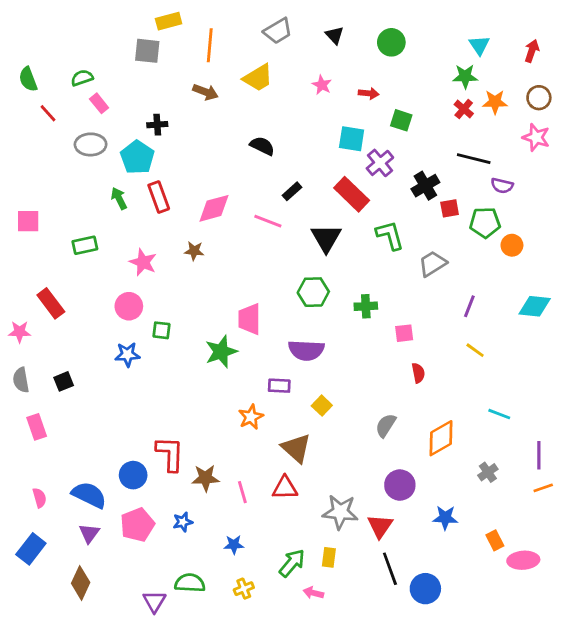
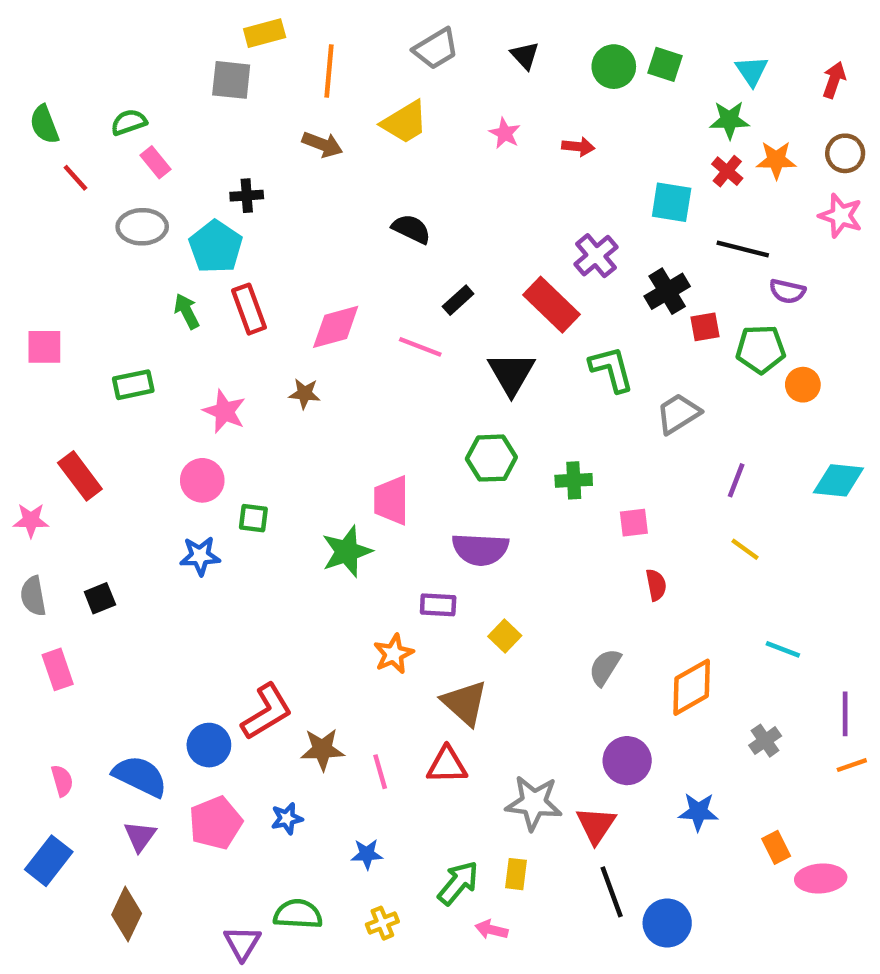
green square: (401, 120) -> (665, 64), moved
cyan square: (352, 139) -> (672, 202), moved
red L-shape: (170, 454) -> (267, 712), turned 57

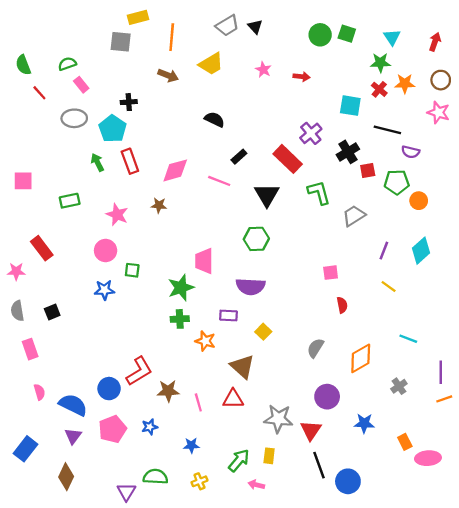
black triangle: (525, 55) -> (255, 27), moved
green cross: (574, 480) -> (180, 319), moved
cyan diamond: (838, 480) -> (421, 251), moved, turned -48
orange star: (394, 654) -> (205, 341), turned -30
pink semicircle: (62, 781) -> (39, 392), moved

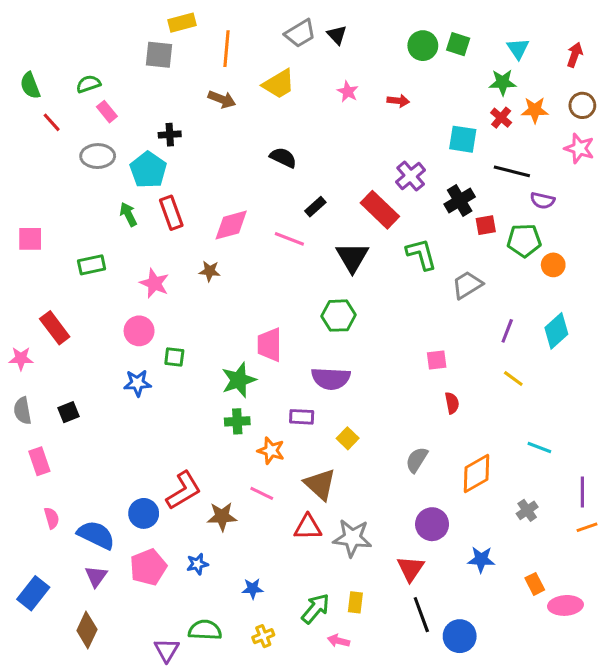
pink line: (198, 402) -> (262, 493), moved, turned -48
gray star: (278, 419) -> (352, 538), moved

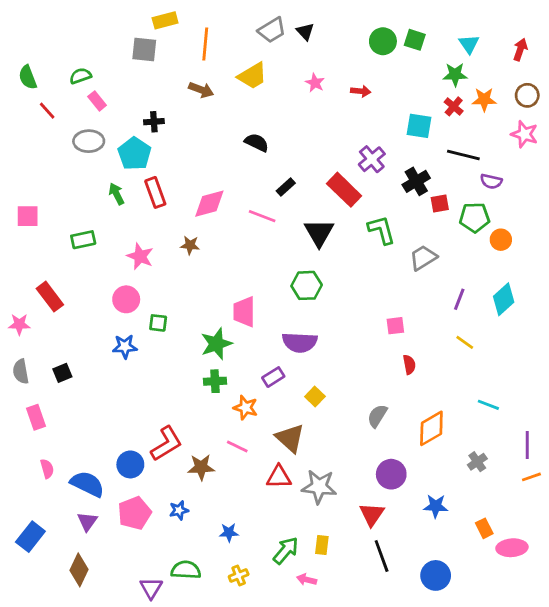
purple rectangle: (302, 417) -> (273, 377), turned -35
blue circle: (460, 636) -> (436, 575), moved

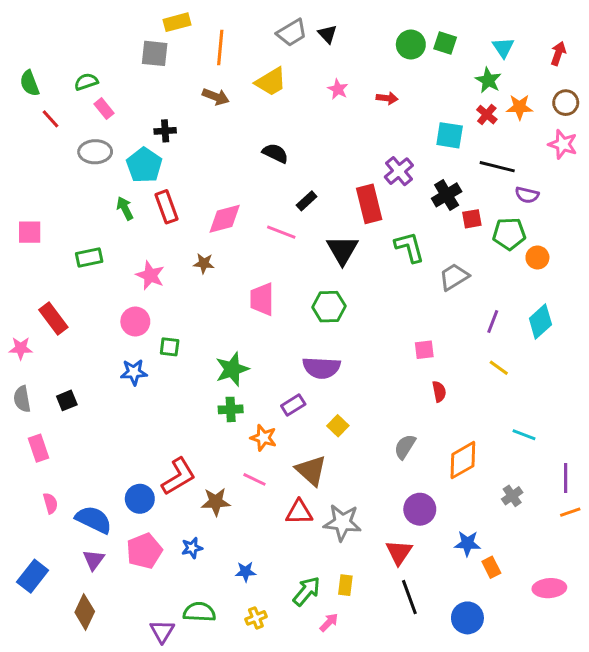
green star: (455, 75) -> (488, 80), turned 30
red rectangle: (344, 190) -> (369, 204), turned 32
pink trapezoid: (244, 312) -> (262, 299), moved
orange rectangle: (484, 528) -> (491, 567), moved
pink arrow: (307, 580) -> (329, 622), turned 120

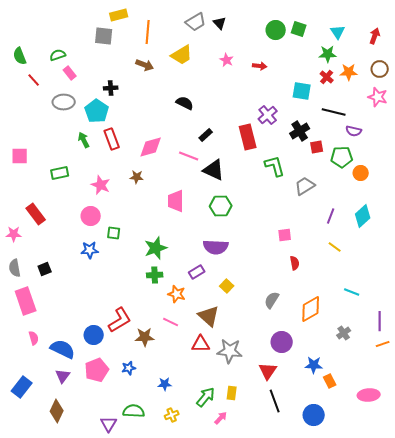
green star: (488, 80) -> (328, 54), turned -30
black triangle: (342, 250) -> (214, 170), moved, turned -35
pink rectangle: (39, 448) -> (26, 301), size x1.5

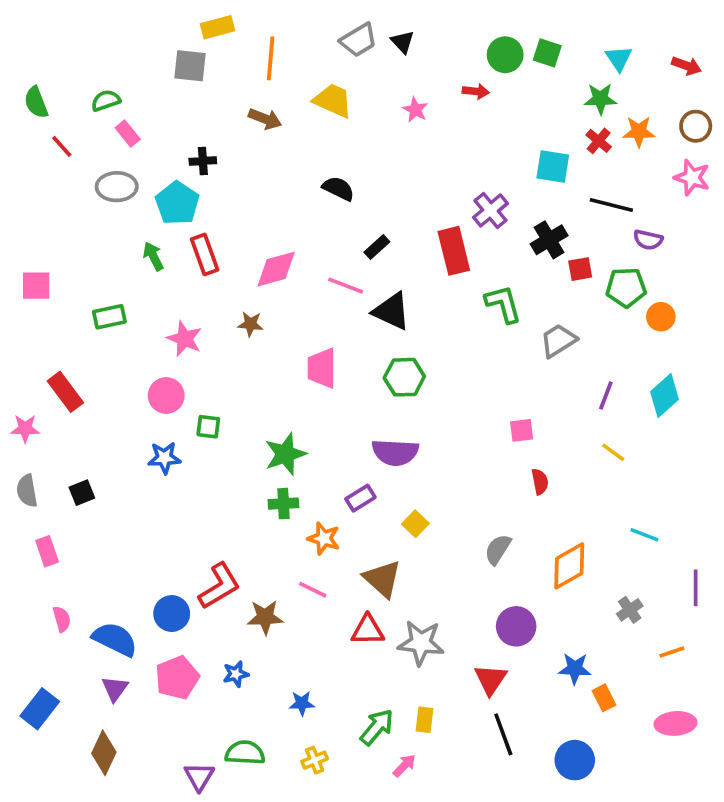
red arrow: (375, 36) -> (687, 66), turned 91
yellow trapezoid: (182, 55) -> (333, 101), turned -125
red arrow: (260, 66) -> (476, 91), moved
pink rectangle: (26, 301) -> (47, 551), size x0.6
orange line: (383, 344) -> (672, 652), moved

